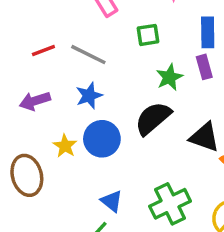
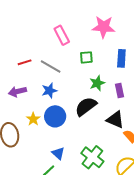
purple rectangle: (204, 67) -> (119, 90), moved
green cross: (170, 204) -> (92, 157), turned -30

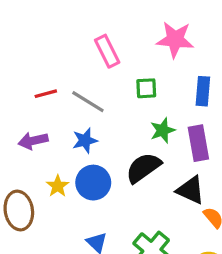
purple rectangle: (119, 90) -> (198, 143), size x1.5

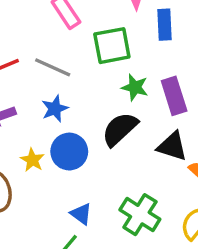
green square: (146, 88) -> (112, 46), size x1.6
blue rectangle: (203, 91) -> (164, 25), moved
green star: (163, 130) -> (135, 87), turned -30

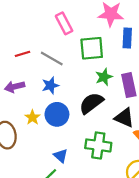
green star: (135, 87) -> (104, 77), turned 30
green cross: (140, 215) -> (98, 145), moved, turned -30

